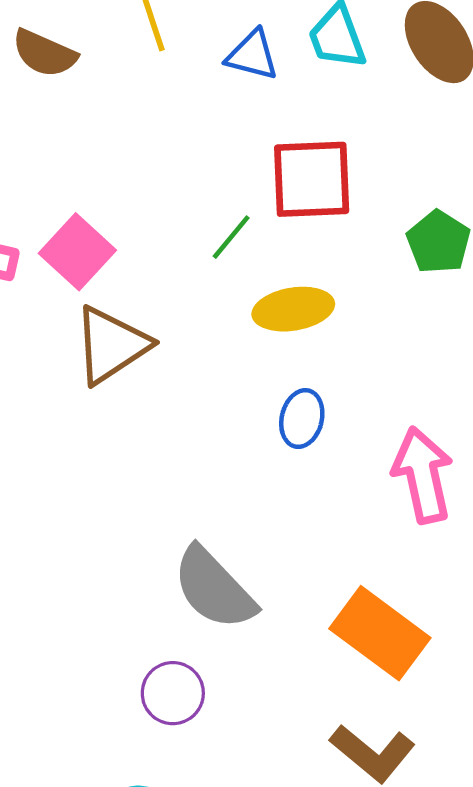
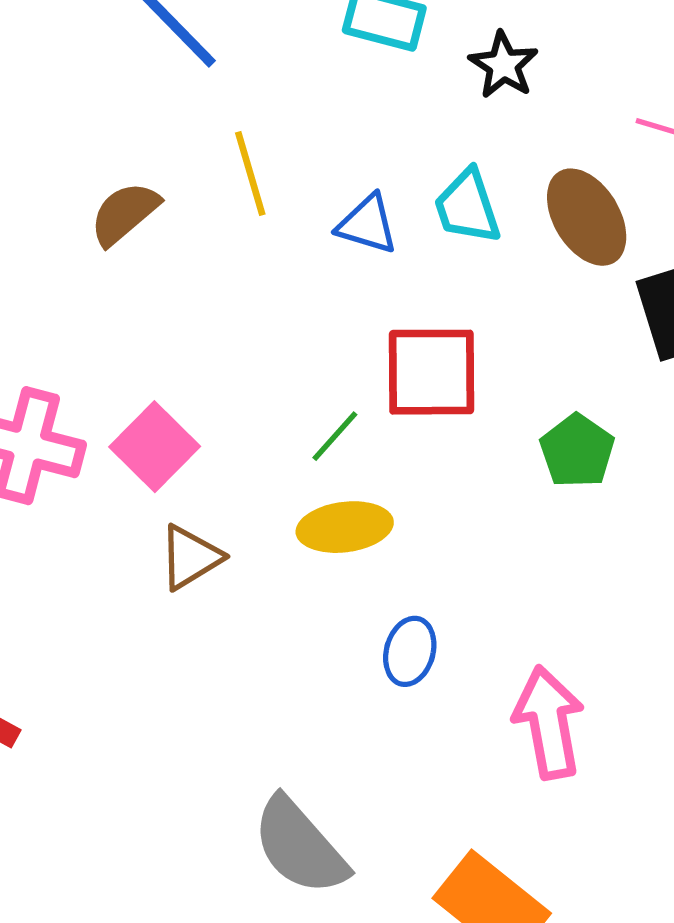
brown semicircle: (44, 53) -> (125, 213), turned 114
yellow ellipse: (293, 309) -> (345, 527), moved
brown triangle: (111, 345) -> (190, 557), size x0.7

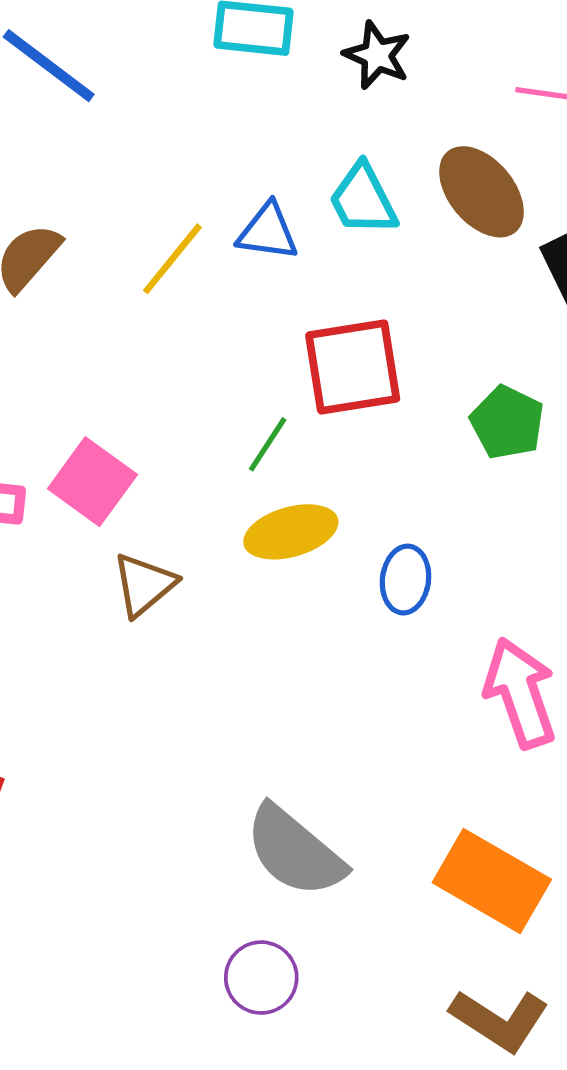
yellow line: (250, 174) -> (172, 259), moved, turned 64
blue ellipse: (410, 651) -> (405, 580), moved

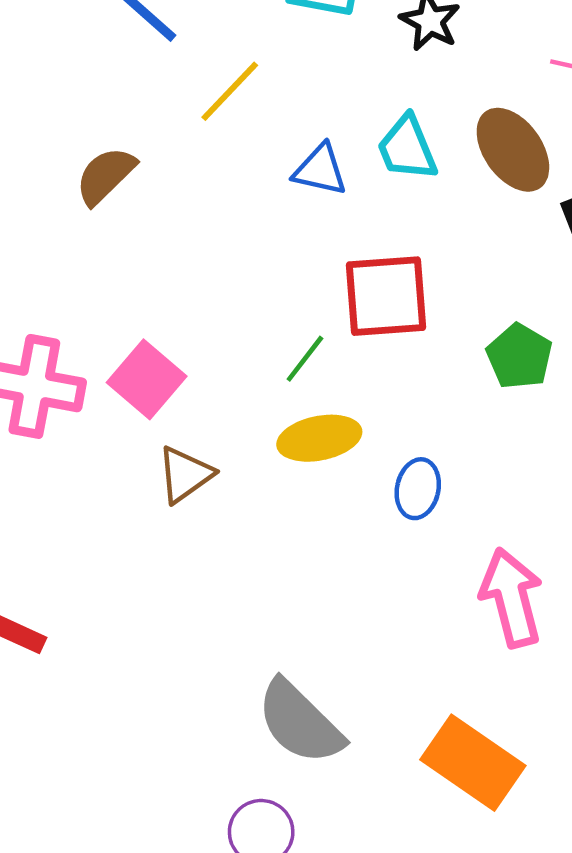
yellow line: (172, 259) -> (230, 91), moved

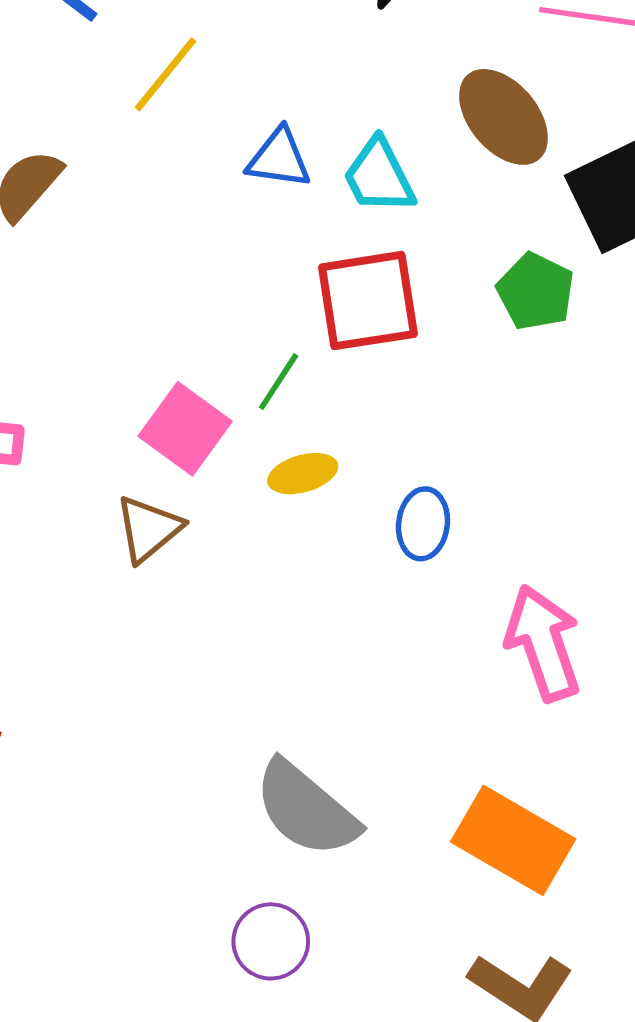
cyan trapezoid: (407, 148) -> (379, 176), moved
green pentagon: (519, 356) -> (536, 291), moved
pink square: (147, 379) -> (185, 429), moved
yellow ellipse: (319, 438) -> (303, 474), size x0.7

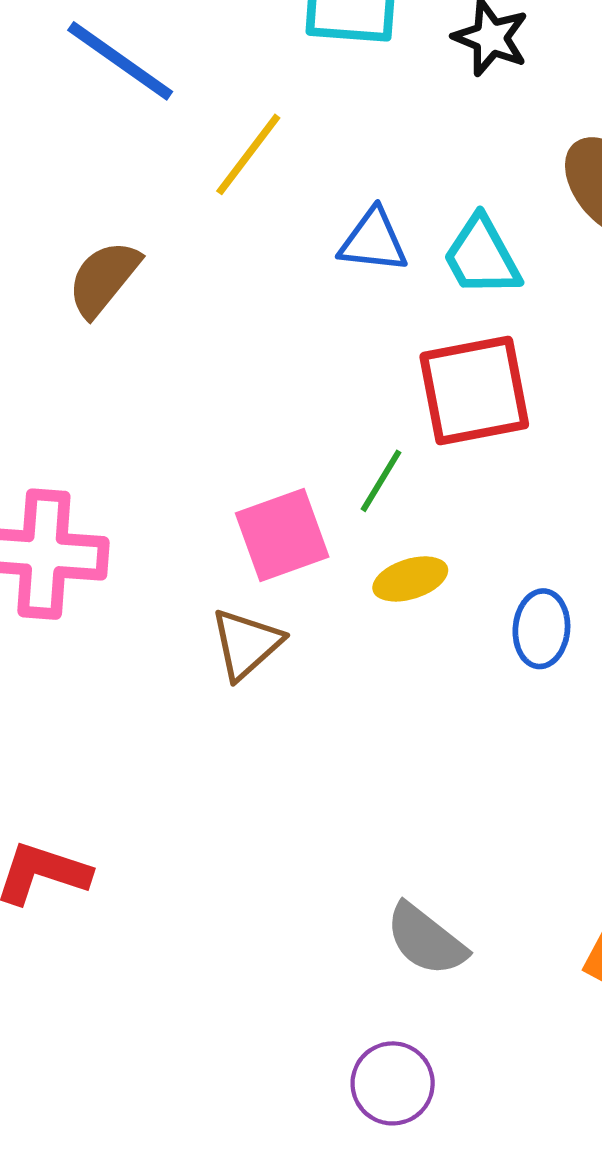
pink square: (185, 429) -> (282, 535), turned 36
gray semicircle: (306, 809) -> (426, 940), size x0.7

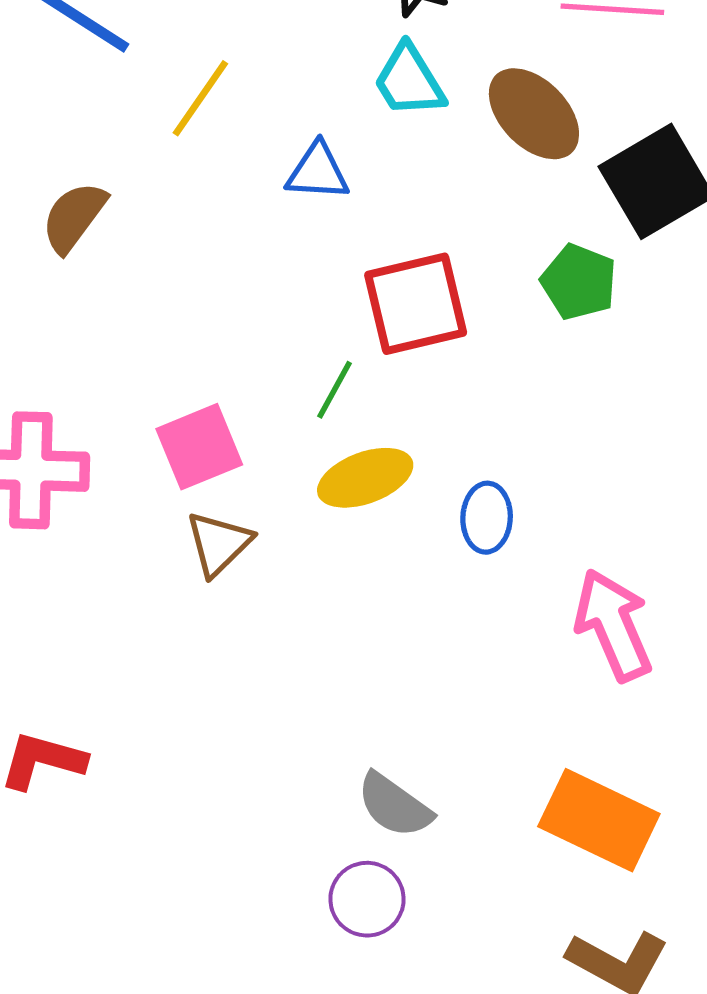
cyan trapezoid: (482, 256) -> (409, 81), moved
pink square: (282, 535) -> (199, 447), moved
yellow ellipse: (410, 579) -> (365, 478), size x1.4
purple circle: (393, 1083) -> (367, 899), moved

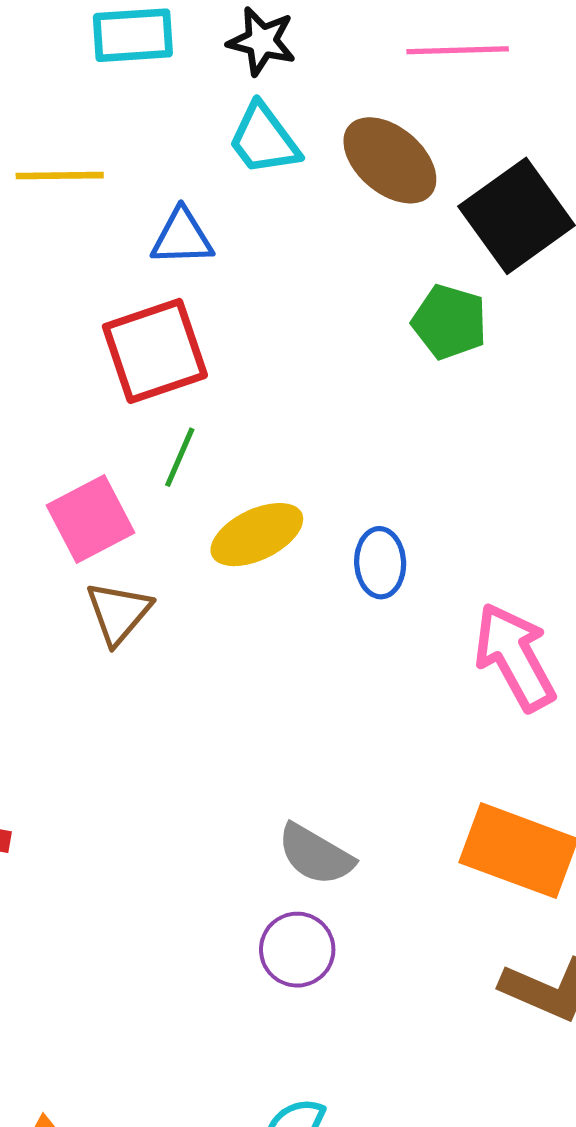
yellow line: (200, 98) -> (60, 176), turned 60
red square: (416, 304) -> (155, 351), moved
green line: (334, 390) -> (180, 457), moved

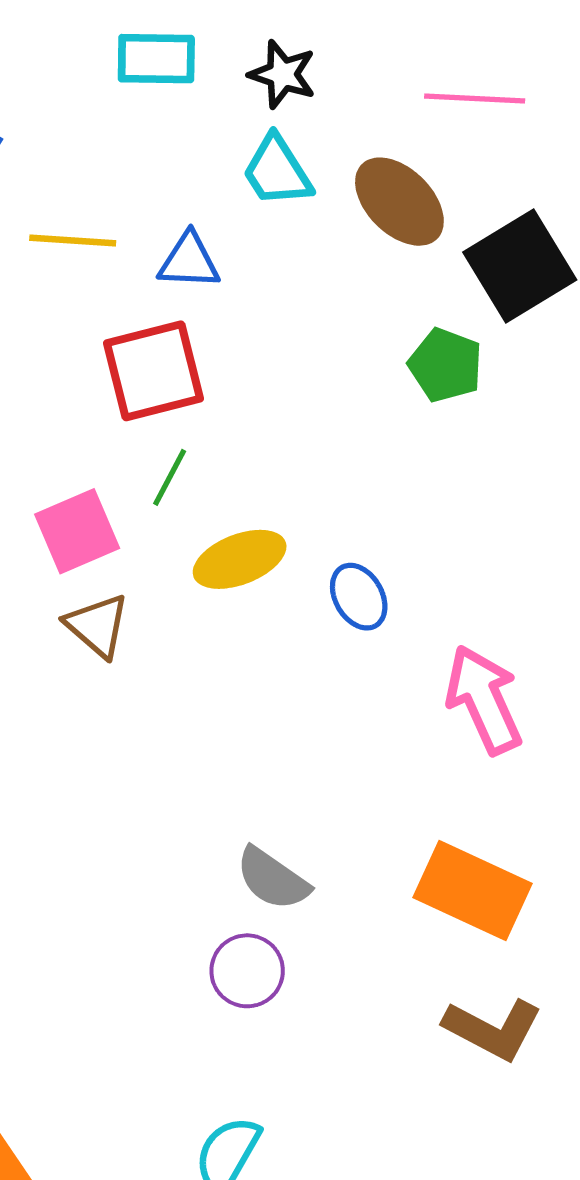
yellow line: (60, 176) -> (73, 240), moved
blue ellipse: (380, 563) -> (359, 597), turned -32
brown triangle: (118, 613) -> (97, 626), turned -34

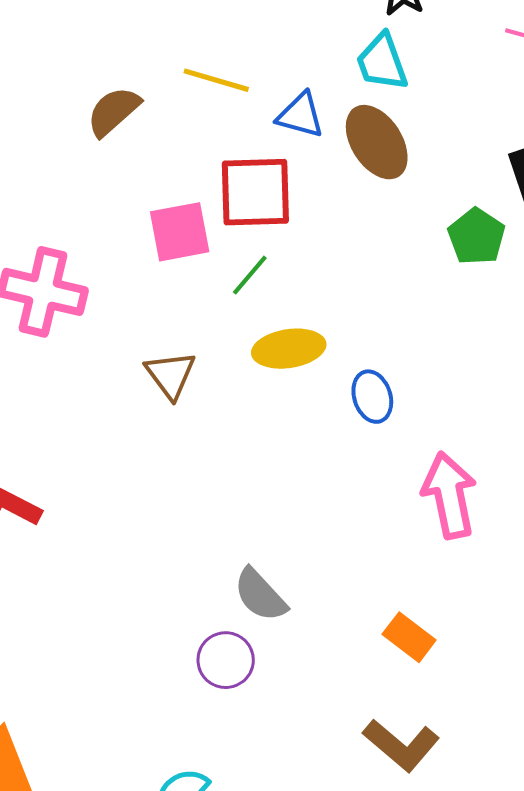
brown ellipse: (399, 202) -> (377, 142), moved
pink square: (77, 531) -> (180, 232), moved
orange rectangle: (473, 891) -> (409, 637), size x0.6

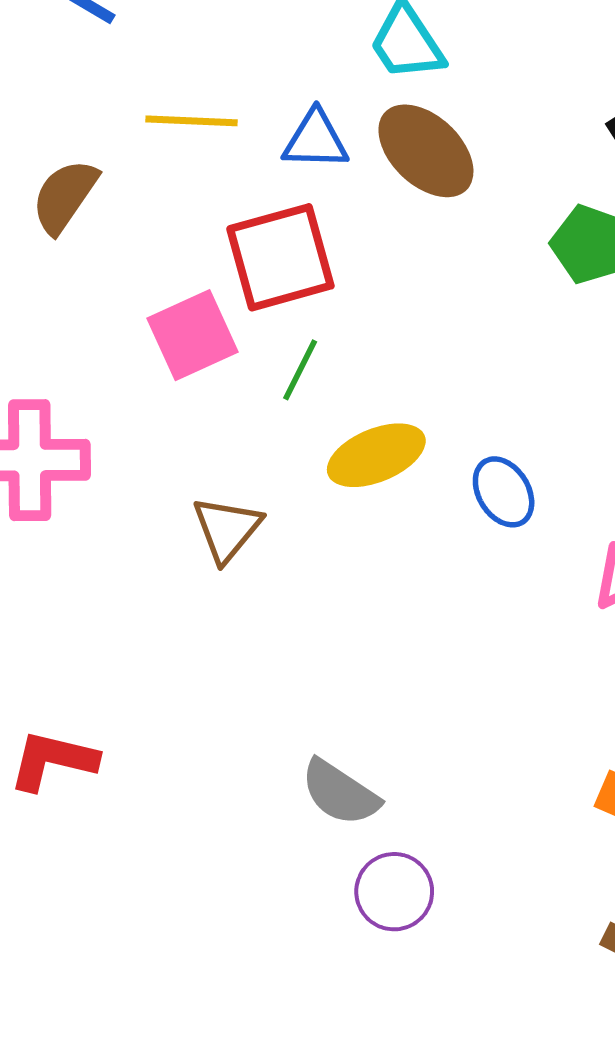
brown triangle: (170, 375) -> (227, 529), turned 30
gray semicircle: (260, 595) -> (340, 793), moved

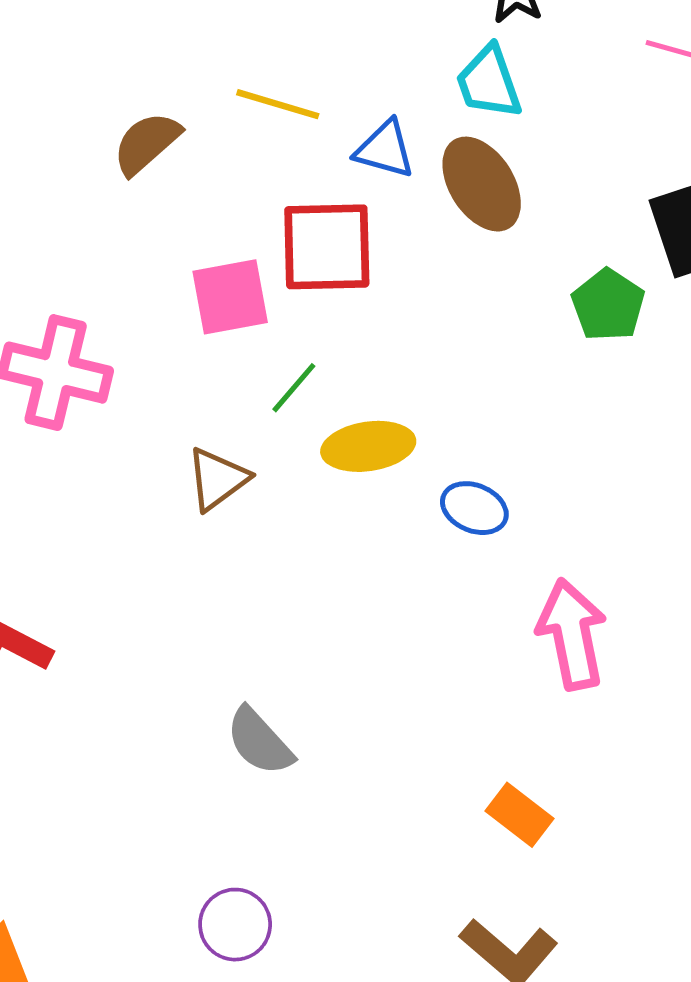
green line: (300, 370) -> (294, 388), moved
blue ellipse: (504, 492) -> (474, 508), turned -50
purple circle: (394, 892) -> (235, 925), moved

